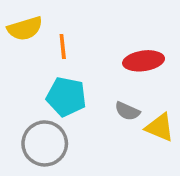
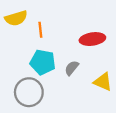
gray semicircle: (127, 111) -> (72, 68), moved, turned 105

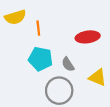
gray semicircle: (72, 68) -> (68, 64), turned -72
gray circle: (29, 92) -> (59, 91), moved

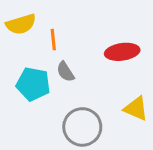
cyan pentagon: (41, 59) -> (33, 84), moved
gray semicircle: (68, 64) -> (65, 72), moved

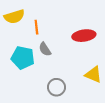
gray circle: (82, 127) -> (56, 87), size x0.7

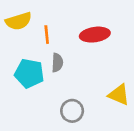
red ellipse: (84, 36) -> (95, 35), moved
gray semicircle: (45, 49) -> (57, 63), turned -144

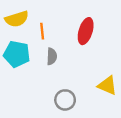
red ellipse: (95, 35) -> (86, 31), turned -65
cyan pentagon: (29, 73) -> (17, 54), moved

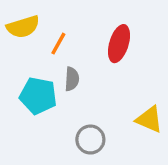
orange line: (42, 31) -> (58, 44), turned 35
cyan pentagon: (17, 54) -> (38, 96), moved

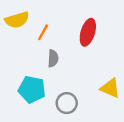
cyan pentagon: (38, 96) -> (32, 89), moved

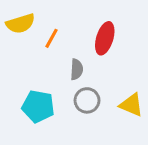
gray semicircle: (53, 58) -> (77, 69), moved
gray circle: (67, 103) -> (87, 100), moved

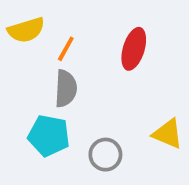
gray semicircle: (77, 69) -> (66, 88), moved, size x1.4
gray circle: (87, 100) -> (105, 155), moved

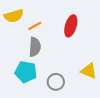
orange line: (66, 49) -> (35, 26), turned 32

